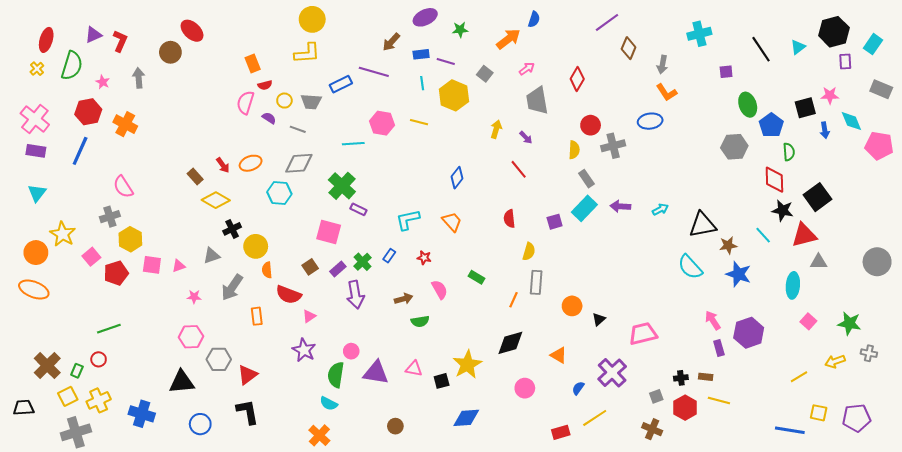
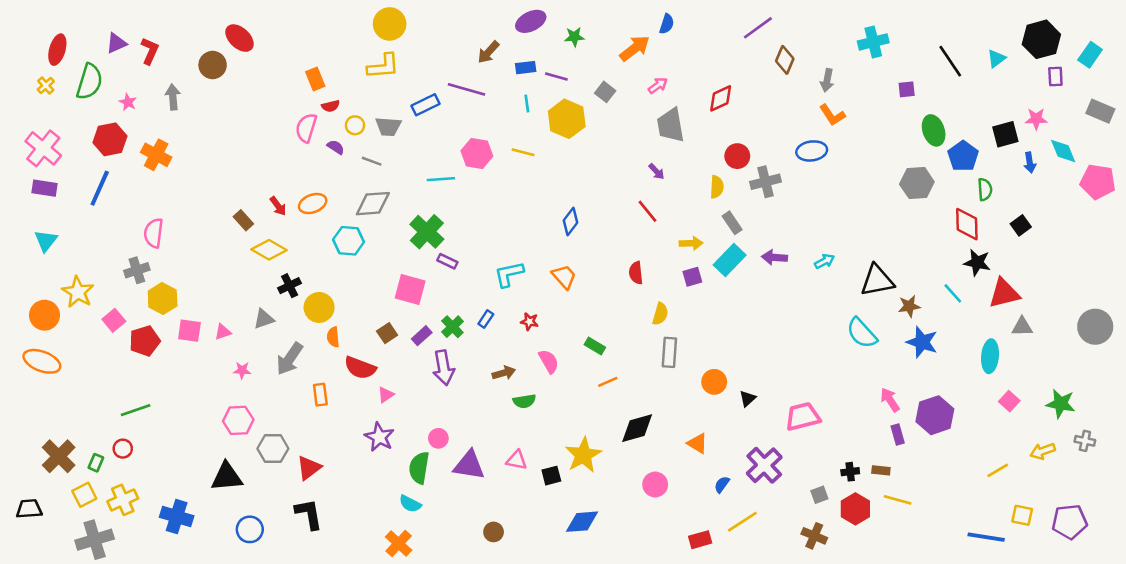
red diamond: (577, 79) -> (721, 98), turned 35
yellow arrow: (496, 129) -> (691, 243), moved, turned 72
pink semicircle: (123, 187) -> (154, 233), turned 40
black square: (818, 197) -> (1021, 225), moved, size x0.6
orange line: (513, 300) -> (608, 382), moved, turned 42

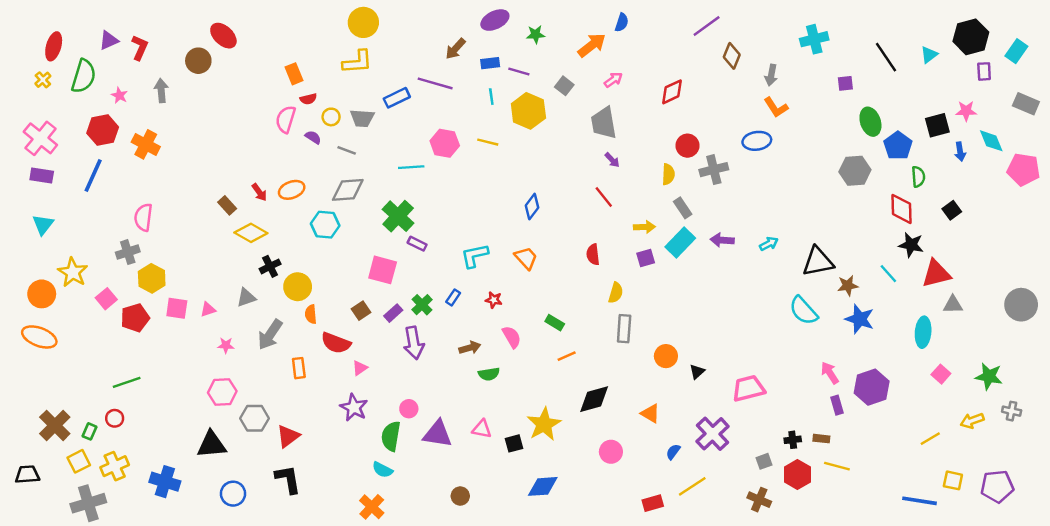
gray trapezoid: (671, 125) -> (604, 123), moved

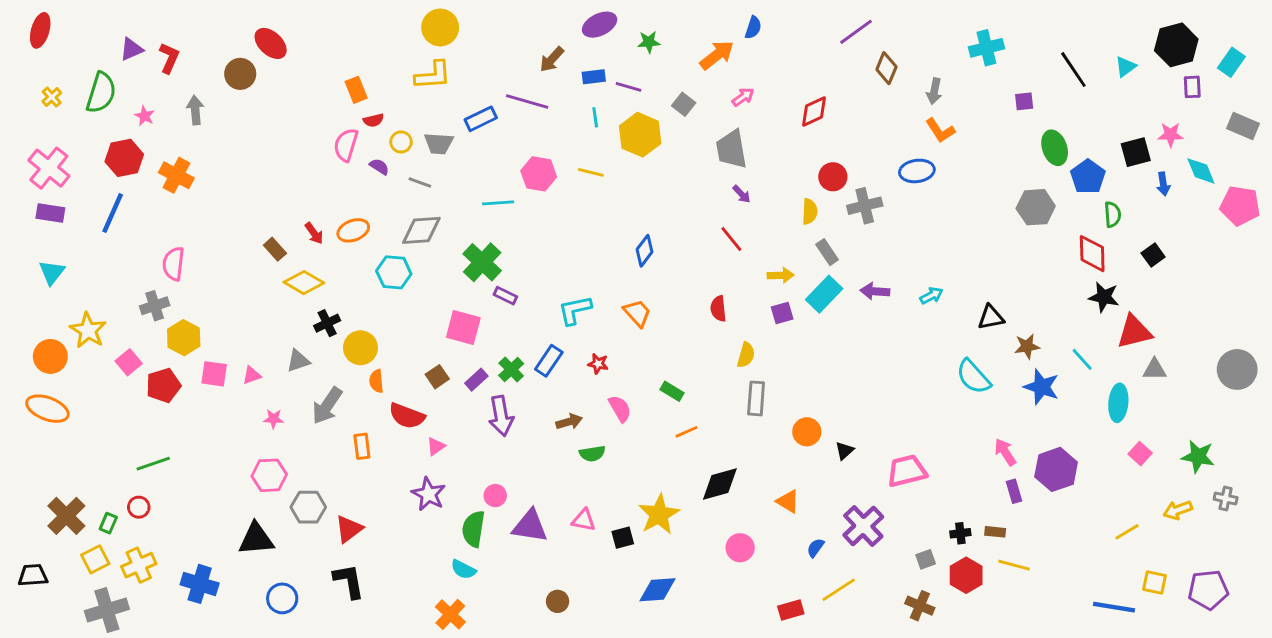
red ellipse: (54, 46) -> (40, 30), moved
black triangle: (818, 262) -> (991, 317), size x0.7
cyan line: (888, 274) -> (1082, 359), moved
blue rectangle: (453, 297) -> (549, 361), size x1.5

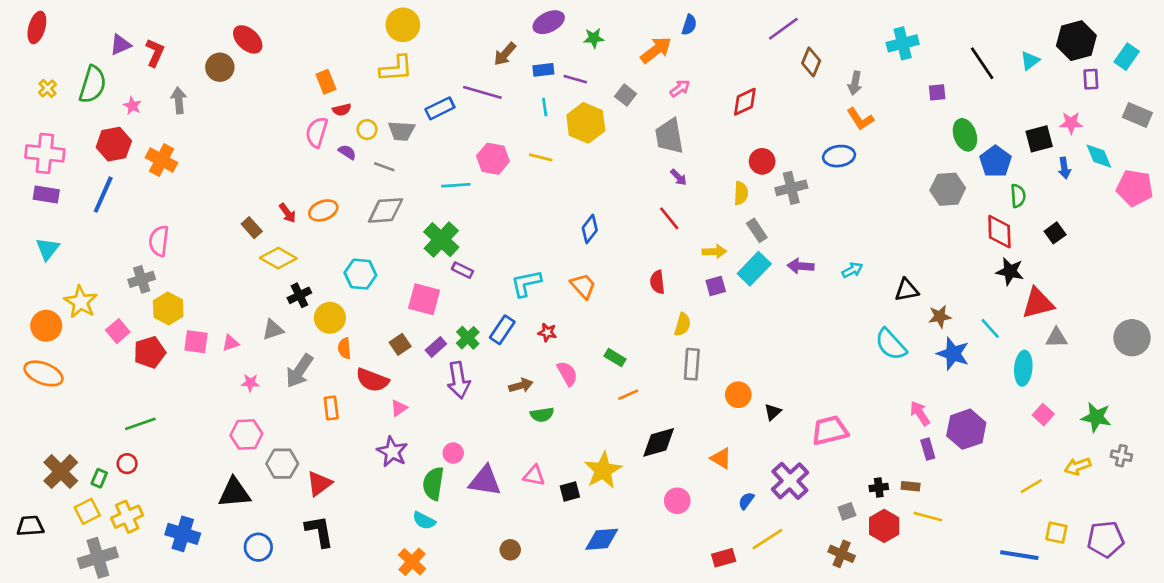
pink cross: (49, 168) -> (45, 153), turned -33
cyan hexagon: (394, 272) -> (360, 274), moved

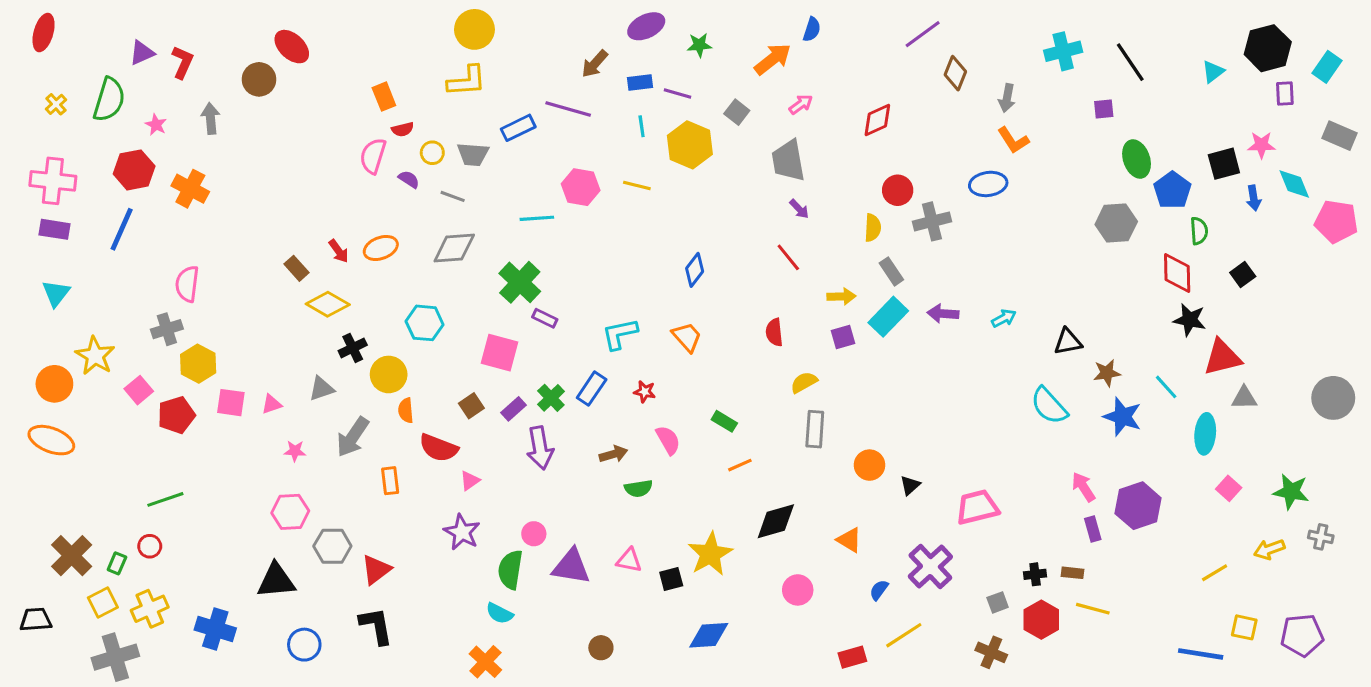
black line: (982, 63) -> (1130, 62), moved
yellow semicircle: (683, 324) -> (804, 382), turned -135

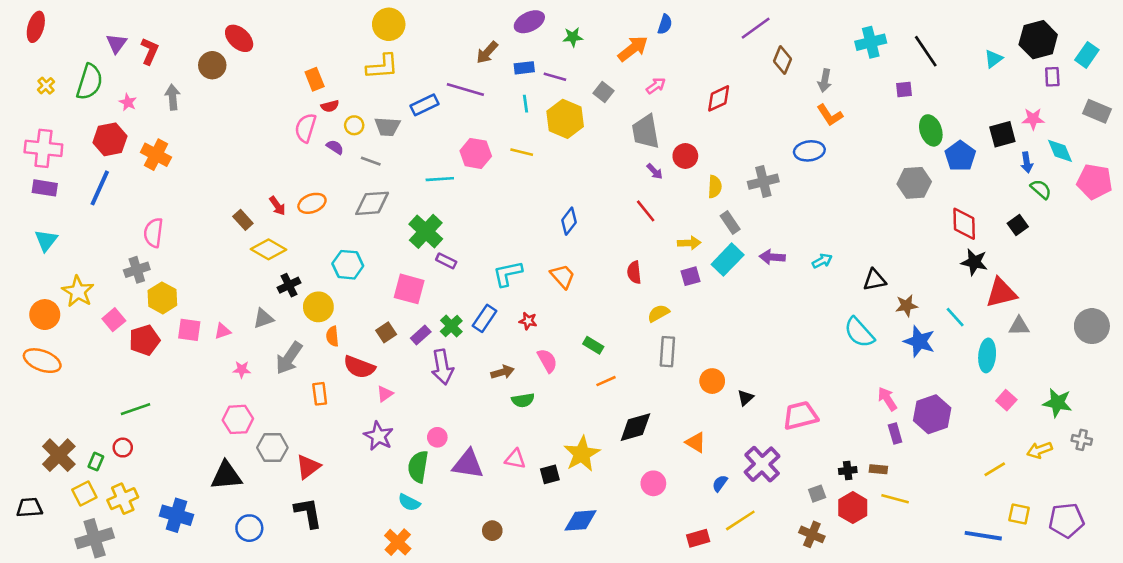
purple triangle: (142, 53) -> (116, 43), turned -30
red circle: (898, 190) -> (685, 156), moved
green semicircle: (1199, 231) -> (1041, 189), moved, turned -45

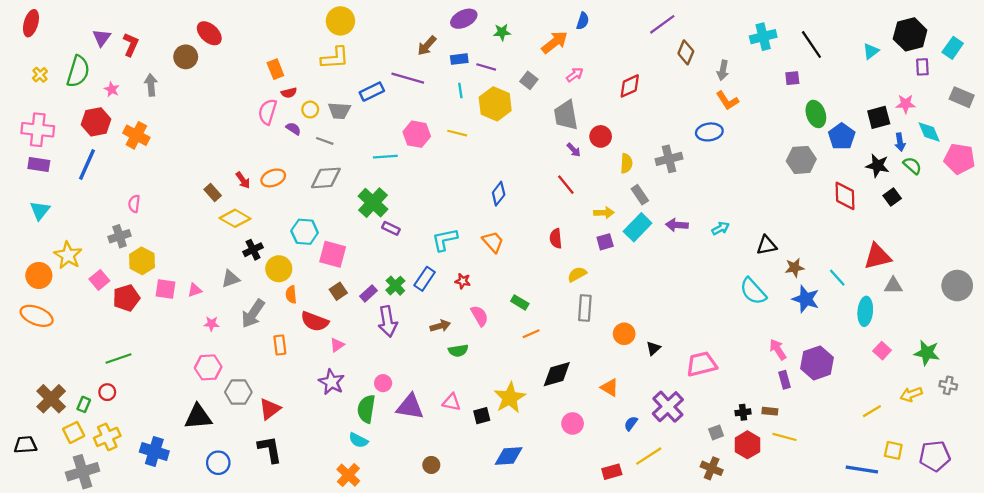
pink semicircle: (153, 233) -> (134, 204), size x0.7
black star: (974, 262) -> (878, 166), moved
pink square: (409, 289) -> (333, 254), moved

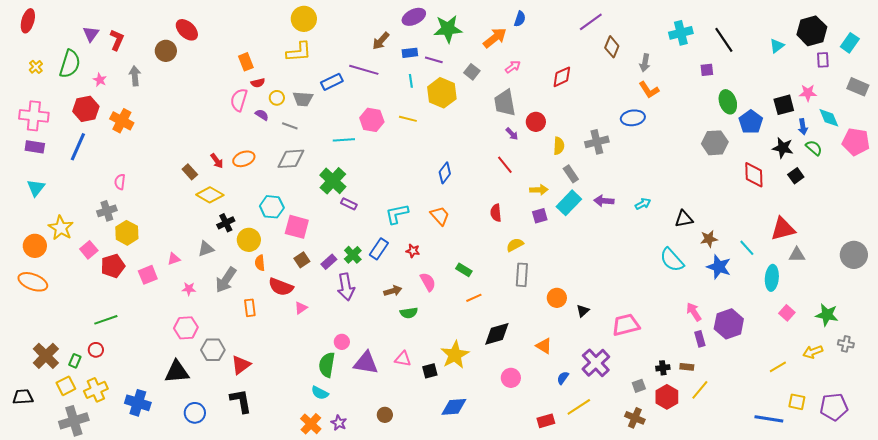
green star: (502, 32) -> (448, 29), size x1.8
pink square: (166, 289) -> (148, 275), moved, turned -30
purple star: (331, 382) -> (339, 423), moved, size x0.7
yellow line: (784, 437) -> (700, 390), turned -65

